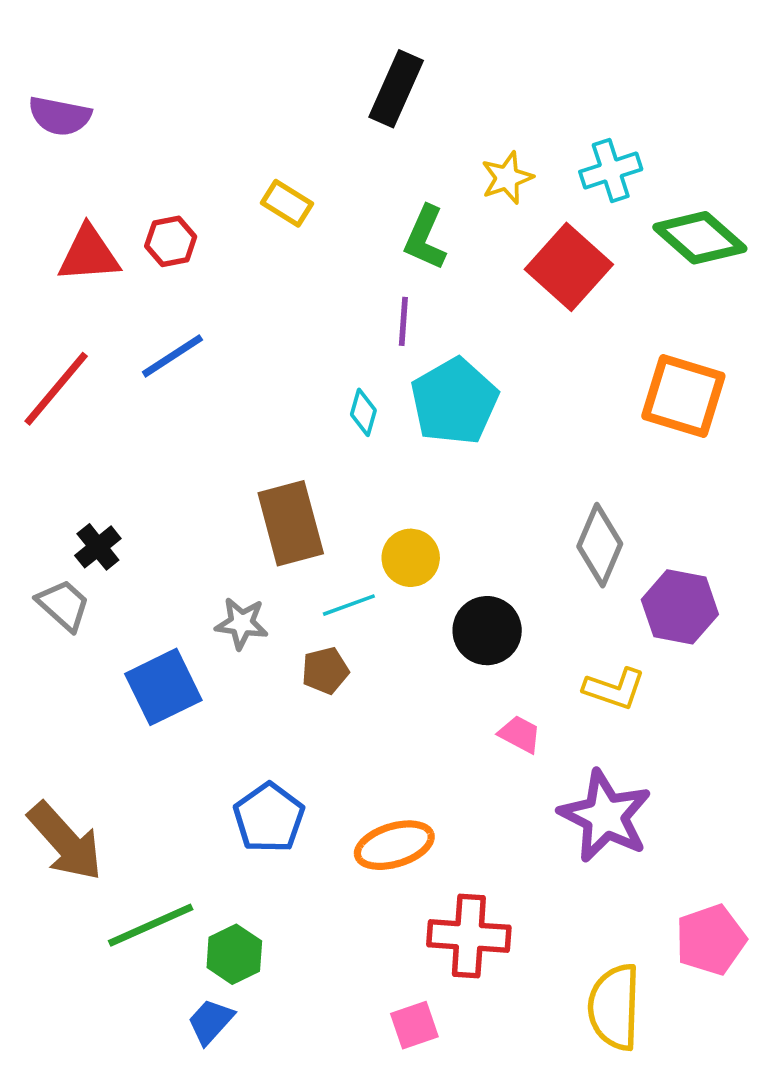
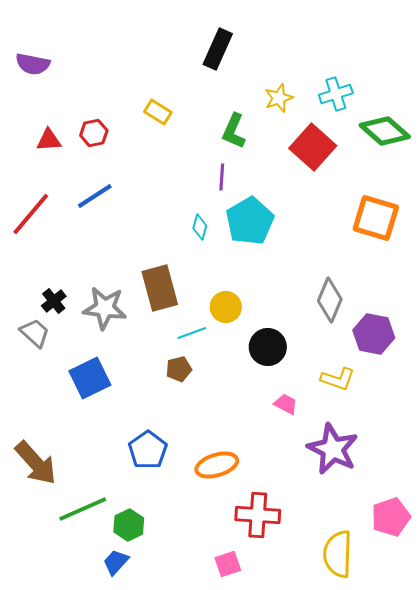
red triangle: (89, 254) -> (49, 140), size x0.7
gray star: (242, 623) -> (105, 308), moved, size x1.5

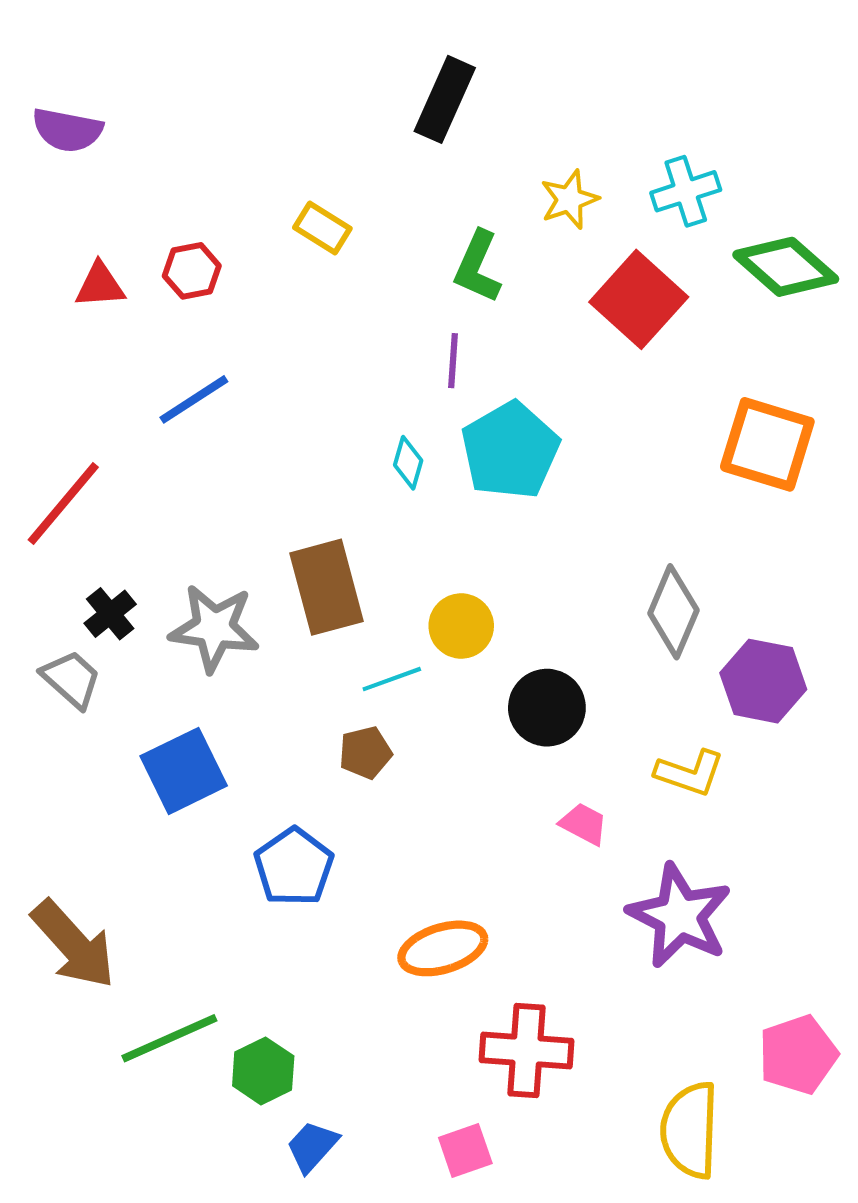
red line: (31, 214) -> (63, 504), moved
blue pentagon: (148, 450) -> (294, 867), moved
blue trapezoid: (116, 562) -> (312, 1146), moved

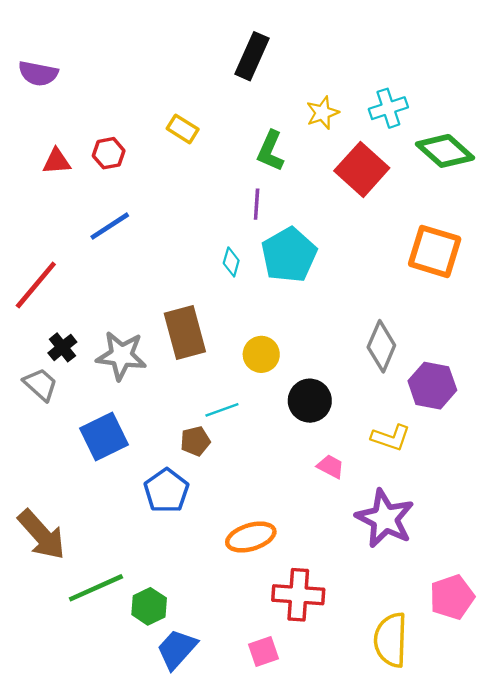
cyan line: (392, 679) -> (222, 410), moved
brown pentagon: (365, 753) -> (195, 441), moved
blue trapezoid: (312, 1146) -> (177, 649), size x1.4

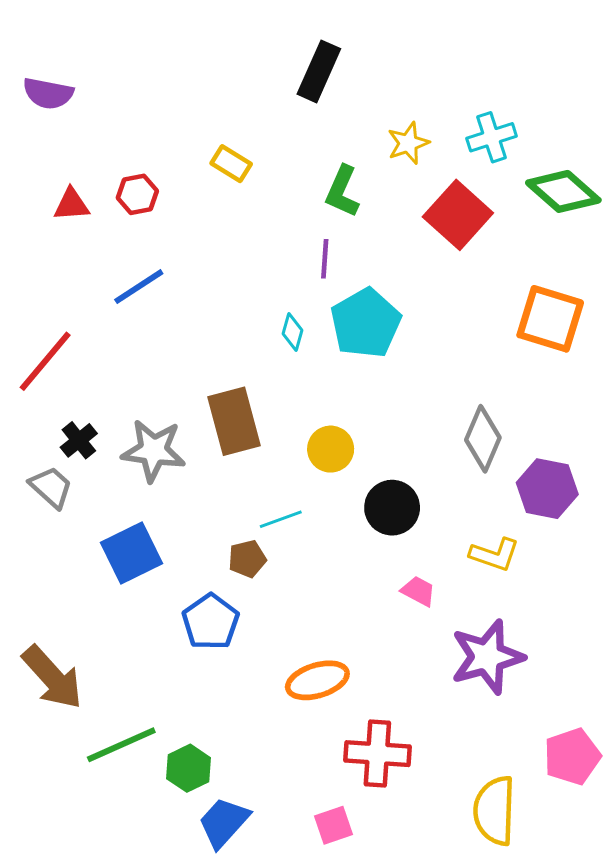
purple star: (385, 519) -> (487, 657), turned 30

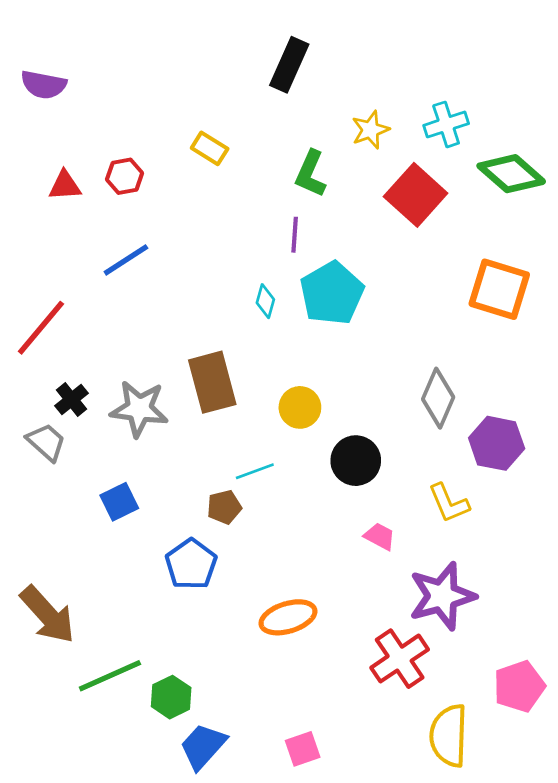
blue square: (132, 553) -> (119, 502), size x0.7
yellow L-shape: (495, 554) -> (449, 503), turned 48
red cross: (377, 754) -> (400, 659), moved, turned -38

